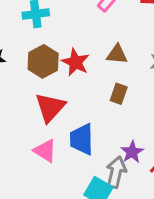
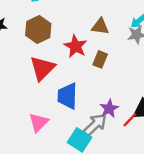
red star: (76, 62) -> (75, 46), moved
pink triangle: (45, 151) -> (39, 122), moved, turned 40
gray arrow: (116, 172) -> (95, 125), turned 30

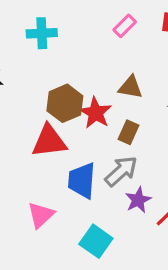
brown hexagon: (38, 30) -> (65, 103), moved
red triangle: (42, 68) -> (49, 141), turned 36
gray arrow: (95, 125) -> (121, 171), moved

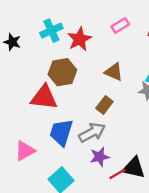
cyan cross: (42, 33) -> (51, 31), moved, turned -35
red star: (96, 113) -> (79, 39), moved

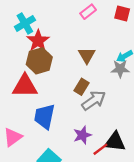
red star: (79, 39) -> (38, 41), moved
brown triangle: (114, 72) -> (87, 55), turned 42
gray arrow: (92, 132) -> (94, 100), moved

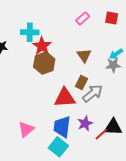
cyan cross: (25, 23) -> (30, 32), turned 36
red triangle: (25, 86) -> (65, 98), moved
blue trapezoid: (44, 117) -> (62, 127), moved

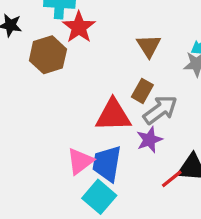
brown hexagon: (44, 63) -> (48, 55), moved
purple star: (85, 123) -> (149, 140), moved
pink triangle: (26, 129) -> (80, 161), moved

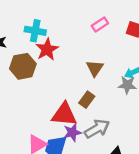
gray arrow: (160, 110) -> (97, 129), moved
purple star: (149, 140) -> (72, 132), moved

